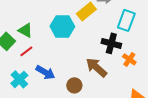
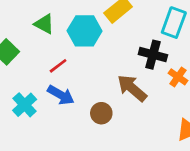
green triangle: (25, 30) -> (44, 24), moved
red line: (26, 51) -> (58, 66), moved

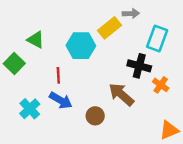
green triangle: (44, 24) -> (36, 40), moved
red line: (58, 66) -> (58, 75), turned -56

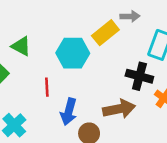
brown arrow: (121, 94) -> (119, 109), turned 128
blue arrow: (61, 100) -> (69, 112), moved, turned 75

